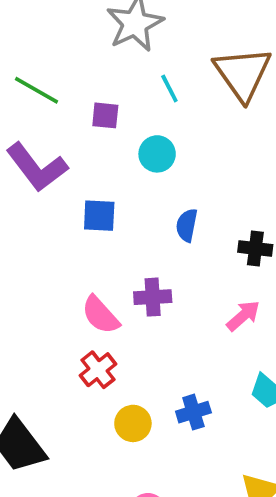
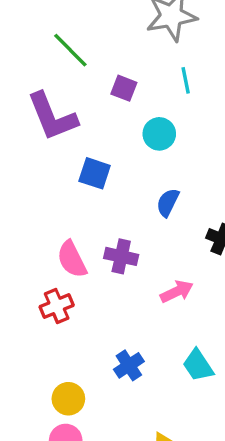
pink arrow: (243, 316) -> (177, 291), moved
blue cross: (193, 412) -> (129, 365), turned -32
yellow circle: (133, 423) -> (68, 399), moved

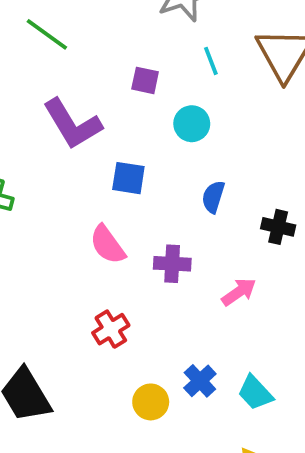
green line: (70, 50) -> (47, 34), moved
pink semicircle: (72, 259) -> (107, 245), moved
cyan trapezoid: (198, 365) -> (255, 393), moved
yellow circle: (68, 399) -> (151, 402), moved

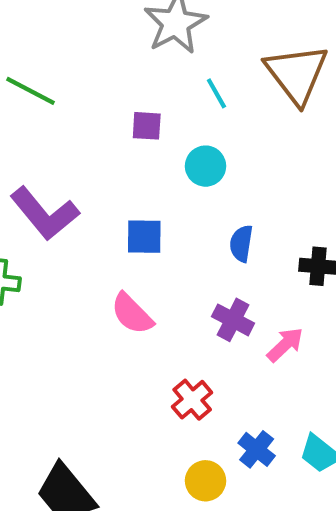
purple L-shape: (72, 124) -> (45, 214), moved
purple cross: (172, 264) -> (233, 320), moved, turned 33
red cross: (111, 329) -> (192, 400), moved

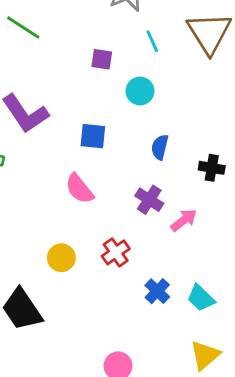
yellow circle: (206, 481) -> (61, 258), moved

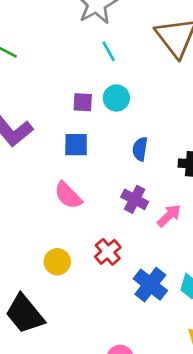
cyan line: (152, 41) -> (109, 51), moved
purple square: (102, 59) -> (83, 102), moved
blue cross: (157, 291) -> (150, 285), size x1.4

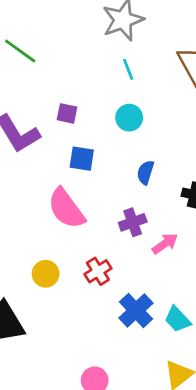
purple square: (83, 102) -> (67, 113), moved
pink semicircle: (68, 195) -> (66, 209), size x1.4
purple cross: (135, 199) -> (133, 222), turned 35

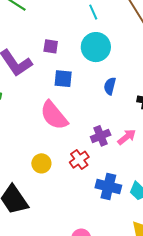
cyan circle: (129, 118) -> (96, 47), size x1.5
purple cross: (133, 222) -> (101, 136), moved
blue cross: (136, 310) -> (108, 186), turned -30

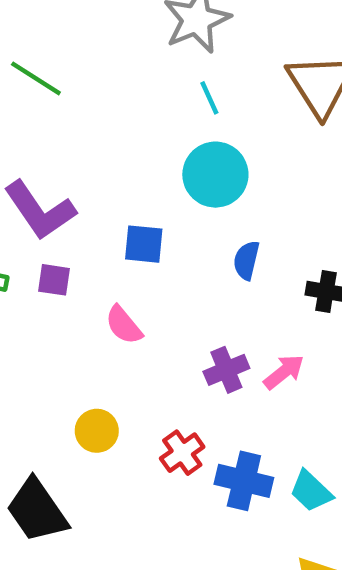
purple square: (51, 46) -> (54, 280), moved
pink semicircle: (54, 115) -> (124, 325), size x0.6
red cross: (79, 160) -> (182, 453), moved

